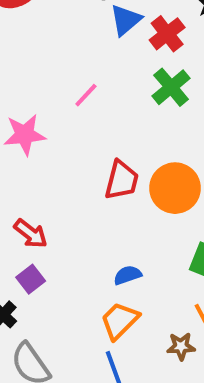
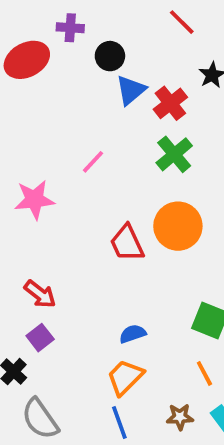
red trapezoid: (122, 180) -> (127, 243), turned 141
orange circle: (175, 188) -> (178, 226), moved
brown star: (181, 346) -> (180, 417), moved

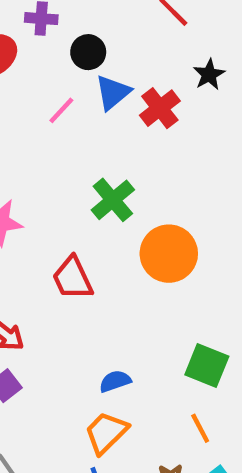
green cross: (174, 154) -> (113, 200), moved
pink line: (93, 162) -> (61, 110), moved
red trapezoid: (127, 243) -> (73, 278), moved

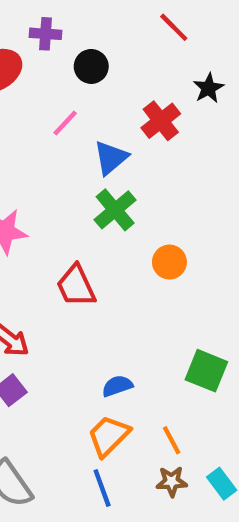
blue triangle: (113, 92) -> (111, 158), moved
orange circle: (169, 254) -> (169, 262), size x0.6
orange line: (200, 428) -> (172, 440), moved

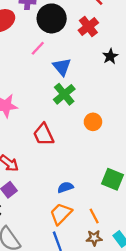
black circle: (91, 66) -> (52, 18), size x1.6
black star: (209, 88) -> (110, 56), moved
red cross: (161, 121) -> (88, 26), moved
blue triangle: (111, 158) -> (62, 67), turned -30

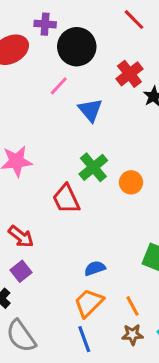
red cross: (88, 26) -> (129, 74), moved
green cross: (64, 94) -> (93, 167), moved

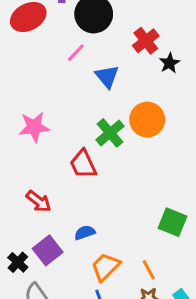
orange circle: (131, 182) -> (147, 120), moved, size x1.5
blue semicircle: (95, 268) -> (85, 233), moved
purple square: (21, 271) -> (48, 250), moved, size x1.4

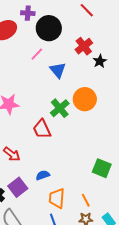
orange trapezoid: (106, 267) -> (57, 198), turned -40

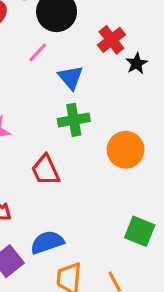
orange circle: (85, 99) -> (126, 150), moved
green cross: (60, 108) -> (74, 120), moved, turned 30
blue semicircle: (43, 175) -> (47, 242), size x1.5

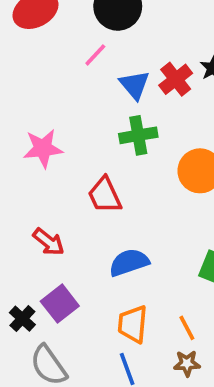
red cross: (111, 40) -> (176, 79), moved
blue semicircle: (47, 242) -> (129, 262), moved

